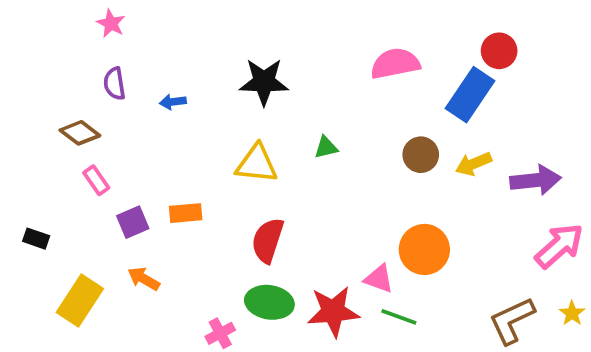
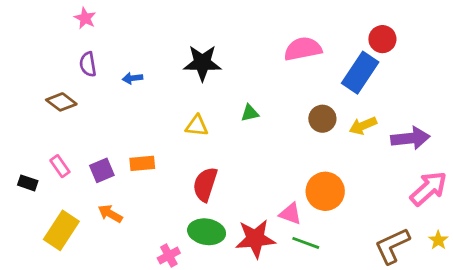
yellow triangle: (257, 164) -> (197, 126), size x0.7
pink rectangle: (96, 180) -> (60, 166), moved

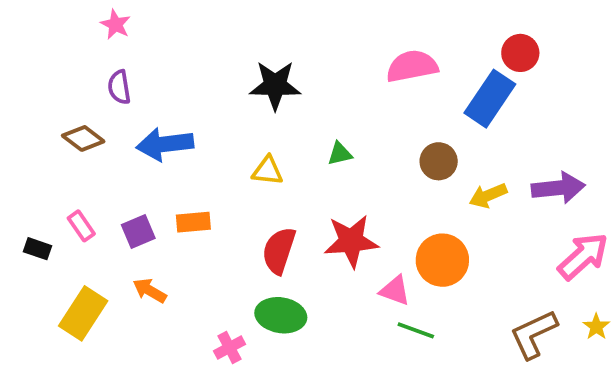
blue arrow: (133, 78) -> (165, 144), moved, size x2.0
yellow arrow: (363, 126) -> (488, 195), moved
red star: (255, 239) -> (351, 241), moved

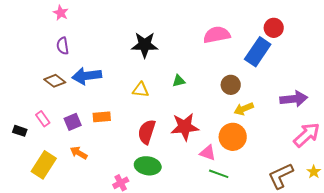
brown diamond: (83, 138) -> (55, 81), moved
yellow arrow: (488, 195) -> (244, 109), moved

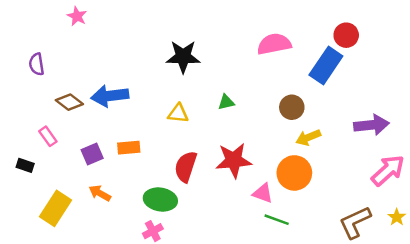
purple semicircle: (63, 46) -> (37, 64), moved
pink rectangle: (43, 119) -> (48, 136), moved
green ellipse: (148, 166) -> (160, 199), moved

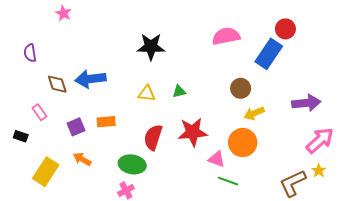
brown diamond: (69, 102) -> (57, 84), turned 35
green triangle: (226, 102) -> (179, 91), moved
yellow star: (397, 217) -> (319, 171), moved

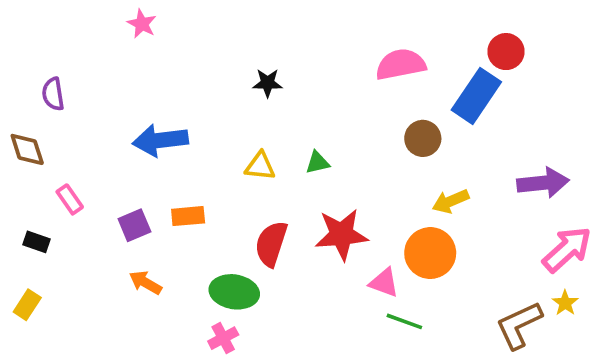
pink star: (63, 13) -> (142, 24), moved
black star: (151, 47) -> (268, 83), size x0.6
brown diamond: (57, 84) -> (27, 149), moved
brown circle: (241, 88) -> (423, 138), moved
yellow rectangle: (46, 172) -> (27, 305), moved, size x0.6

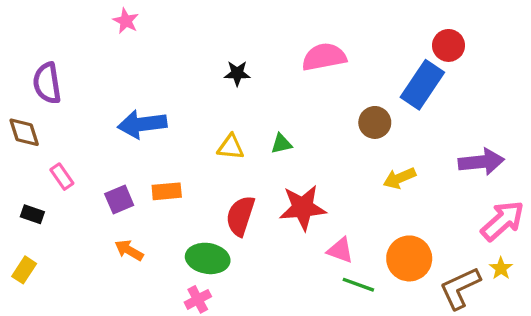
pink semicircle: (401, 64) -> (324, 57), moved
purple semicircle: (53, 94) -> (47, 83), size x1.4
orange circle: (430, 253) -> (409, 258), moved

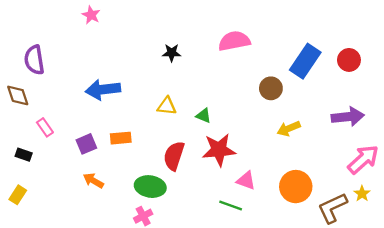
red circle: (449, 45) -> (349, 60), moved
green triangle: (281, 144) -> (203, 116), moved, turned 35
green line: (358, 285) -> (231, 205), moved

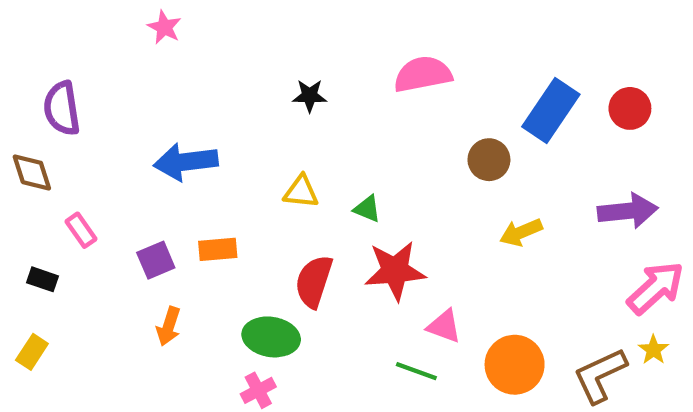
orange arrow: (93, 181) -> (169, 326), turned -102
orange circle: (296, 187) -> (515, 365), moved

